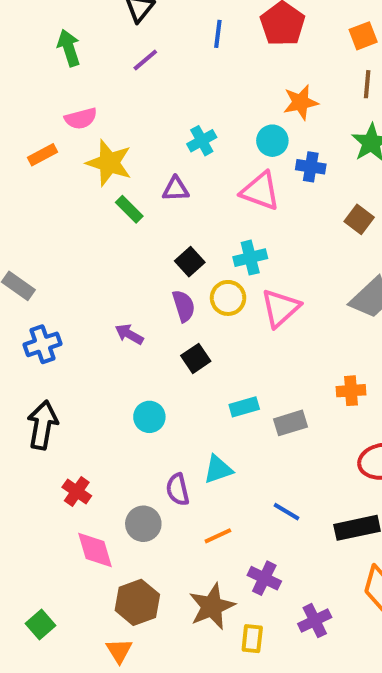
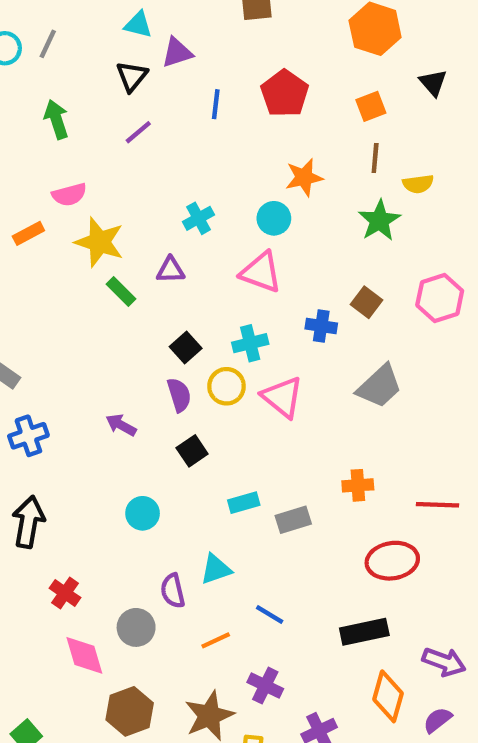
blue cross: (311, 167) -> (321, 326), moved
pink triangle: (280, 308) -> (282, 397), turned -39
blue line: (286, 512) -> (270, 614), moved

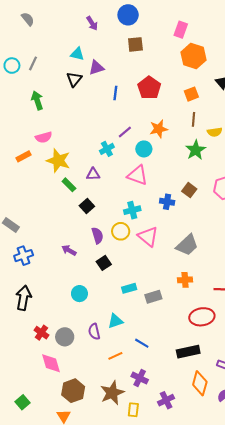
purple line: (138, 132) -> (125, 132), moved
black square: (186, 348) -> (87, 206), moved
gray trapezoid: (379, 386) -> (187, 245), moved
gray circle: (136, 627) -> (65, 337), moved

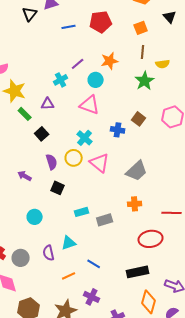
red pentagon: (149, 88) -> (101, 22), turned 30
blue line: (115, 93) -> (69, 27), turned 72
cyan cross: (132, 210) -> (85, 138), turned -35
black square: (104, 263) -> (58, 188), turned -32

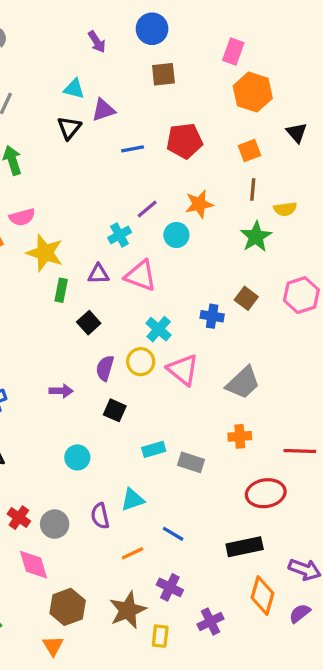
pink triangle: (90, 105) -> (141, 276), moved
green rectangle: (25, 114) -> (61, 290), turned 56
purple semicircle: (52, 162) -> (105, 368), turned -147
purple arrow: (25, 176) -> (61, 391), turned 152
gray rectangle: (105, 220) -> (191, 462), turned 35

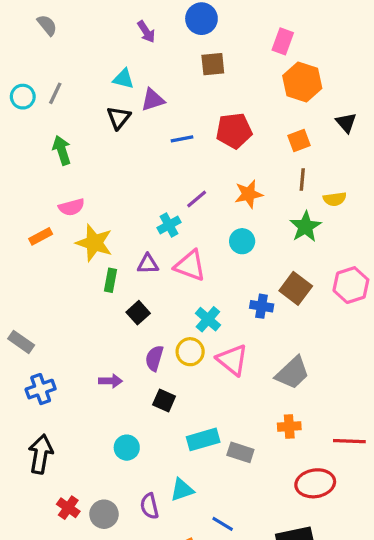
cyan circle: (176, 235) -> (242, 241), moved
brown square: (246, 298) -> (296, 288), size x1.4
cyan rectangle: (154, 449) -> (203, 439), size x1.4

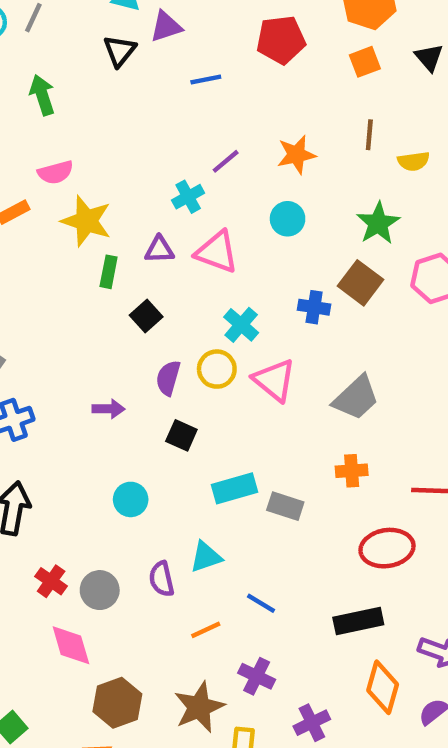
red pentagon: (234, 131) -> (281, 40), moved
orange square: (299, 140) -> (365, 62), moved
green star: (305, 227) -> (378, 223), moved

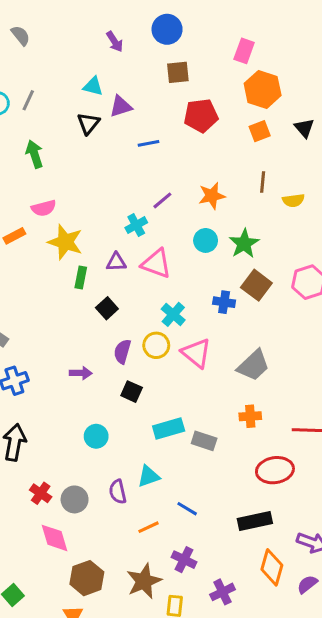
green star: (378, 223) -> (244, 244), moved

